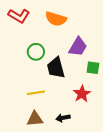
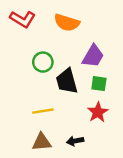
green square: (93, 68) -> (99, 84), moved

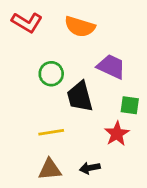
purple trapezoid: (93, 56) -> (111, 67), turned -95
green square: (99, 84) -> (130, 105), moved

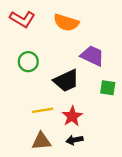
green circle: (51, 74) -> (28, 62), moved
black trapezoid: (80, 97) -> (66, 81), turned -100
red star: (117, 134) -> (72, 116), moved

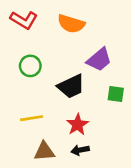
purple trapezoid: (92, 56) -> (99, 60), turned 115
yellow line: (42, 110) -> (32, 118), moved

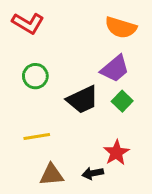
orange semicircle: (71, 24) -> (121, 28), moved
green square: (116, 94) -> (122, 101), moved, turned 36
red star: (77, 125) -> (116, 153), moved

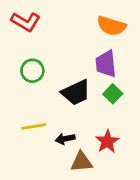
purple trapezoid: (115, 69) -> (106, 64), turned 124
black arrow: (93, 173) -> (65, 139), moved
brown triangle: (52, 175) -> (81, 162), moved

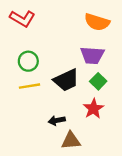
purple trapezoid: (106, 64) -> (92, 55), turned -80
yellow line: (34, 126) -> (29, 86), moved
red star: (107, 141) -> (93, 109), moved

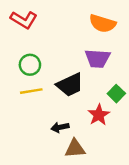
green square: (98, 81) -> (116, 94), moved

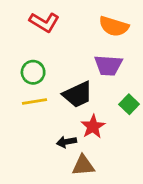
red L-shape: (24, 20) -> (44, 22), moved
red star: (99, 115) -> (93, 127), moved

